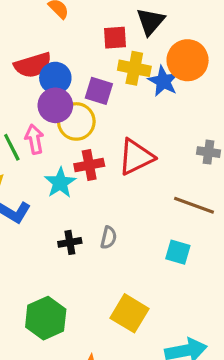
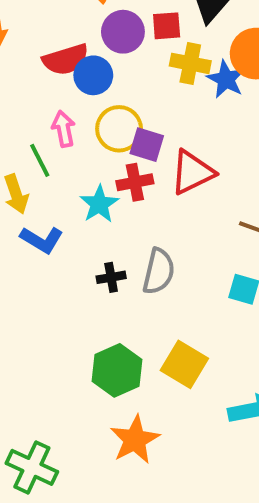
purple square: (99, 91) -> (147, 145), moved
purple circle: (55, 105) -> (123, 32), moved
pink arrow: (34, 139) -> (64, 129), moved
gray semicircle: (109, 238) -> (159, 271), size x1.6
green hexagon: (46, 318) -> (117, 370), moved

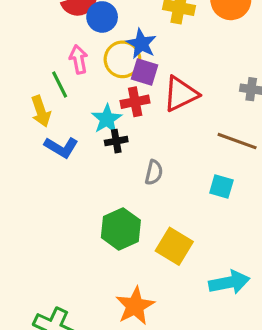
blue star: (226, 79) -> (141, 44), moved
gray semicircle: (159, 271) -> (154, 172), size x0.7
black cross: (111, 277) -> (116, 141), moved
green hexagon: (117, 370) -> (121, 229), moved

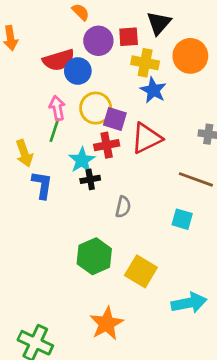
blue star: (141, 44) -> (153, 90), moved
green line: (60, 84) -> (54, 130), moved, turned 45
blue L-shape: (61, 147) -> (42, 185), turned -112

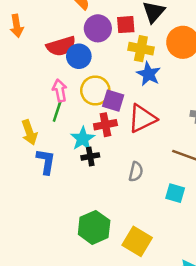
gray semicircle: (123, 207) -> (136, 172), moved

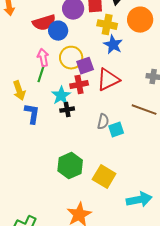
purple square: (113, 101) -> (85, 66), turned -36
cyan square: (175, 193) -> (116, 130), moved, turned -35

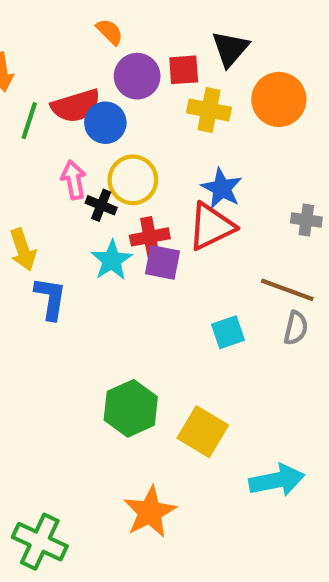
blue star: (113, 45) -> (222, 188), moved
purple square: (85, 66) -> (162, 262), moved, turned 30
green line: (41, 74) -> (29, 121), moved
black cross: (67, 110) -> (101, 205), moved, turned 32
gray semicircle: (103, 122) -> (296, 328), moved

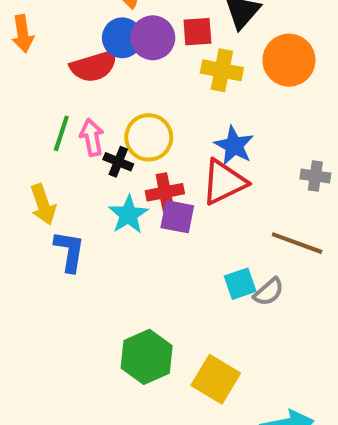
green line: (29, 121) -> (61, 133), moved
blue circle: (105, 123) -> (122, 38), moved
gray semicircle: (296, 328) -> (269, 292), moved, turned 36

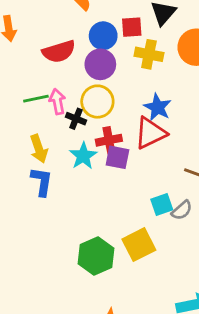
blue circle: (122, 38) -> (103, 36), moved
purple circle: (153, 38) -> (100, 64), moved
green line: (61, 133) -> (36, 99), turned 60
yellow arrow: (43, 204) -> (39, 149), moved
yellow square: (216, 379) -> (139, 245), moved, turned 32

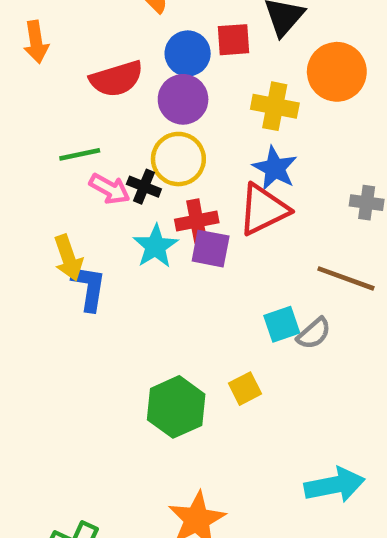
yellow cross: (149, 54) -> (275, 106), moved
pink arrow: (57, 102) -> (110, 189), moved, turned 130
yellow arrow: (39, 149) -> (68, 258), moved
yellow square: (139, 245) -> (245, 389), size x0.6

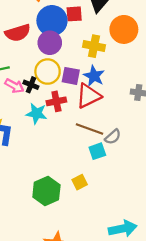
blue circle: (188, 53) -> (52, 21), size x1.4
cyan star: (155, 246) -> (36, 114), turned -30
purple square: (211, 249) -> (71, 76), moved
brown line: (346, 278) -> (90, 129), moved
gray semicircle: (314, 333) -> (113, 137), moved

